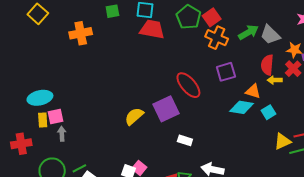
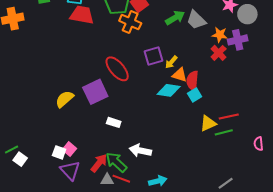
orange cross: (217, 38) -> (130, 22), moved
red semicircle: (267, 65) -> (192, 81), moved
yellow arrow: (275, 80) -> (171, 62), moved, turned -48

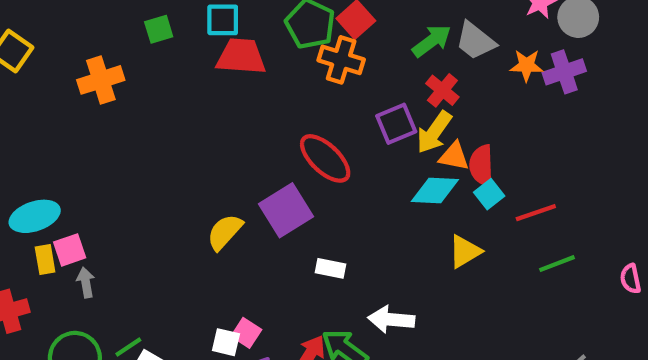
red cross: (219, 53) -> (442, 90), moved
yellow arrow: (171, 62) -> (434, 132), size x1.5
red line: (229, 116) -> (536, 213), moved
yellow triangle: (208, 123) -> (465, 251), moved

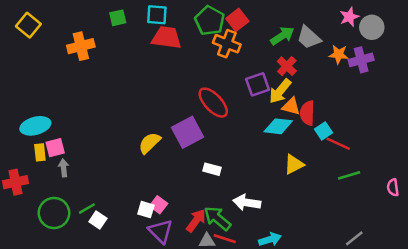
cyan square: (489, 194) -> (323, 131), moved
red line: (536, 213) -> (338, 144), turned 40

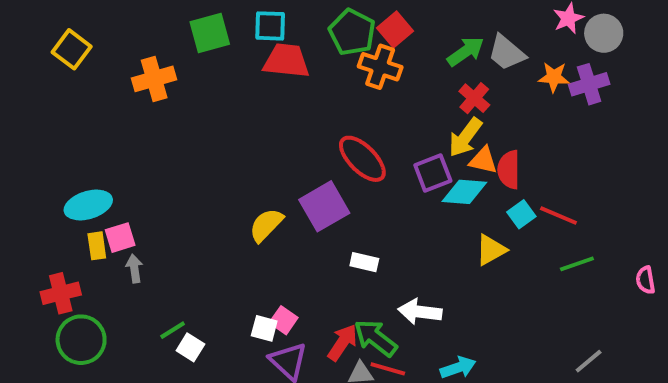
green square: (118, 18) -> (210, 33), size x1.5
purple square: (258, 84) -> (433, 173), moved
cyan square: (323, 131) -> (521, 214), moved
green circle: (54, 213) -> (81, 340), moved

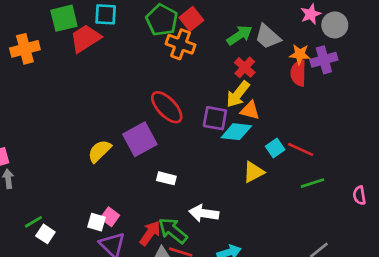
red trapezoid: (286, 61) -> (85, 38), moved, turned -40
red semicircle: (509, 170) -> (298, 73), moved
purple square: (433, 173) -> (215, 118), turned 30

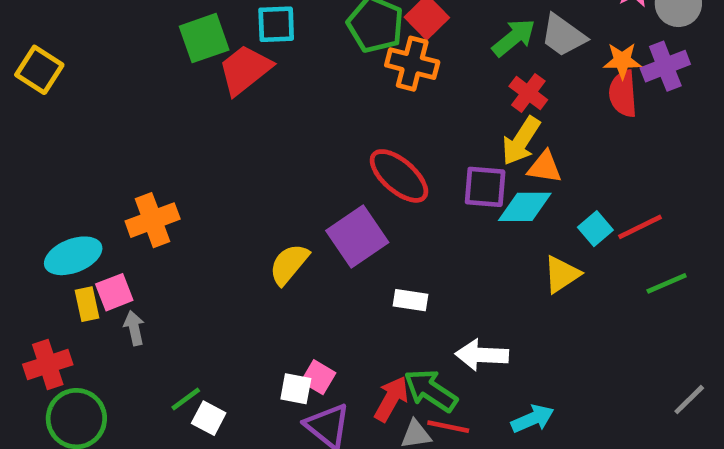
orange cross: (25, 49) -> (153, 220), moved
red line: (301, 149) -> (640, 227), turned -45

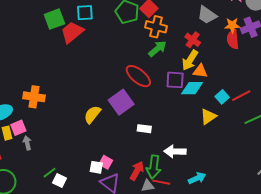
green arrow: (514, 38) -> (157, 49), moved
orange cross: (412, 64) -> (156, 27), moved
orange cross: (153, 220) -> (34, 97), turned 30
green arrow: (431, 390) -> (154, 167), turned -115

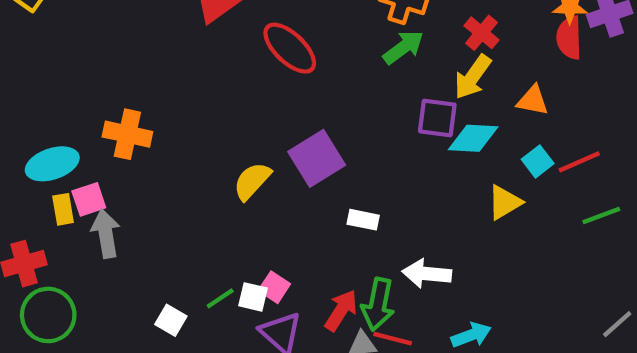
orange triangle: (200, 71) -> (533, 100), moved
red ellipse: (138, 76) -> (290, 48), moved
gray arrow: (27, 143) -> (106, 234), size x1.5
green line: (50, 173) -> (220, 298), moved

